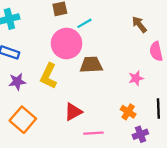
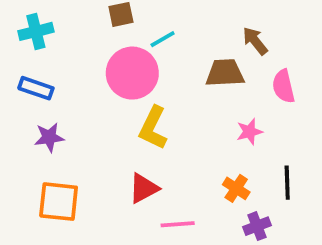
brown trapezoid: (91, 65) -> (225, 73), moved
yellow L-shape: (49, 76) -> (153, 128), moved
orange square: (23, 120) -> (59, 202), turned -35

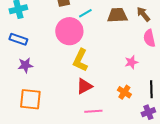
brown arrow: (255, 41) -> (143, 14), moved
brown trapezoid: (225, 73) -> (117, 15), moved
red triangle: (144, 188) -> (84, 86), moved
purple cross: (257, 226) -> (148, 112), moved

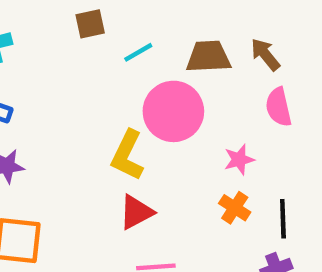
pink circle: (69, 31) -> (173, 111), moved
orange cross: (124, 92) -> (235, 208), moved

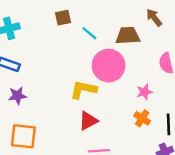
cyan line: (138, 52) -> (89, 33), turned 70
brown arrow: (265, 54) -> (154, 18), moved
yellow L-shape: (127, 155) -> (83, 90), turned 76

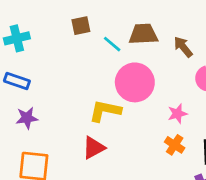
brown arrow: (154, 18) -> (183, 47), moved
brown trapezoid: (128, 36) -> (143, 34), moved
red triangle: (88, 121) -> (94, 148), moved

